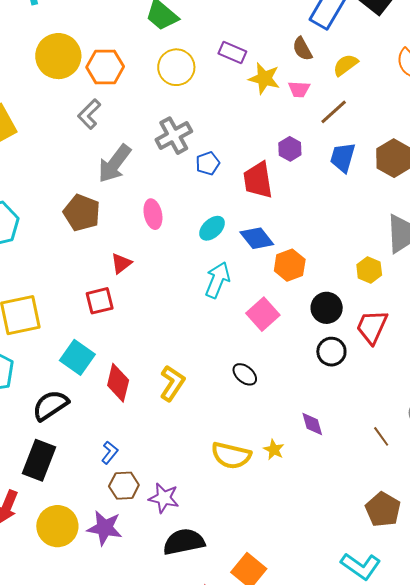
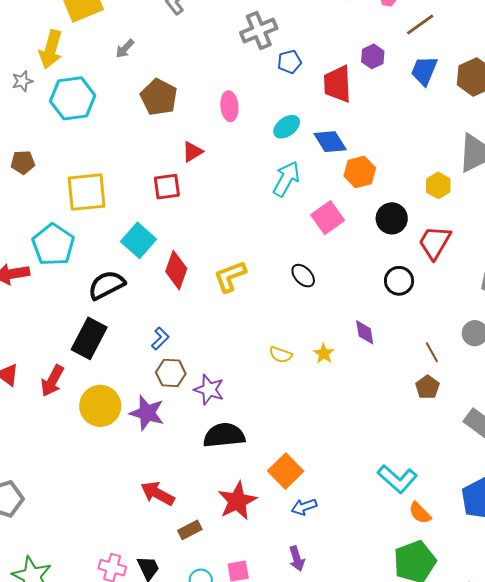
gray arrow: (115, 164) -> (125, 49), moved, size x0.5
black circle: (331, 352) -> (399, 281), moved
yellow L-shape: (172, 383) -> (230, 276), turned -150
yellow semicircle: (231, 455) -> (281, 355), size x0.6
brown pentagon: (383, 510) -> (427, 387), moved, size x0.7

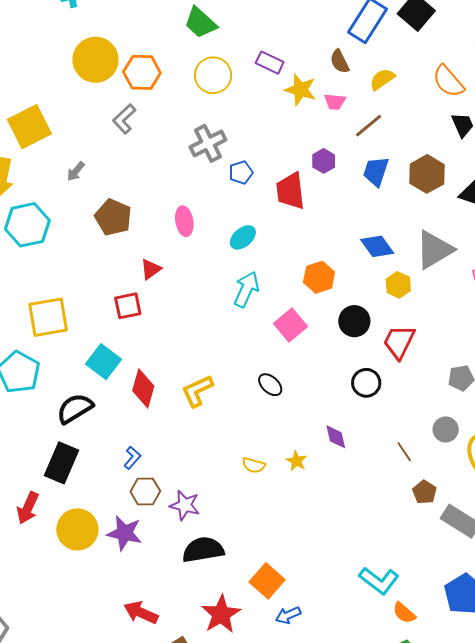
blue diamond: (330, 142) -> (377, 246), moved
brown pentagon: (427, 387) -> (424, 492), moved

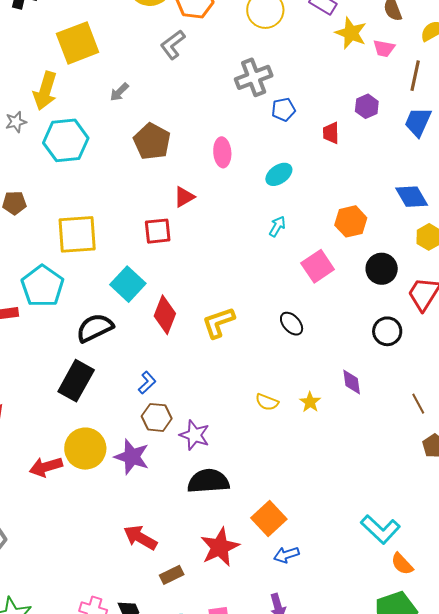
brown line: (369, 126) -> (415, 76), turned -44
red trapezoid: (290, 191) -> (331, 133), size x0.6
cyan arrow: (246, 289) -> (277, 226), size x0.6
red arrow: (28, 508) -> (46, 467), moved, turned 44

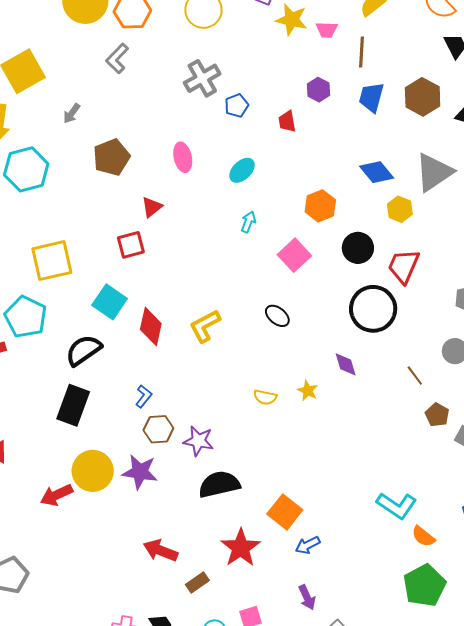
brown pentagon: (152, 141) -> (111, 157), turned 30
black circle: (387, 331) -> (373, 309), size x1.6

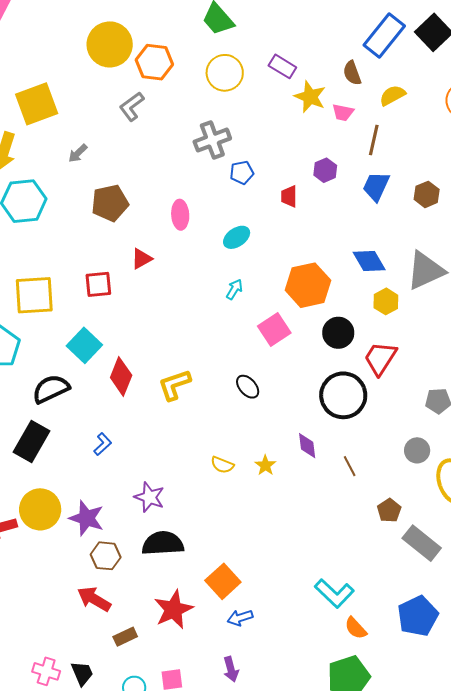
brown hexagon: (423, 97) -> (427, 194), size x0.7
orange hexagon: (320, 206) -> (308, 285), size x1.4
red square: (131, 245) -> (98, 284), moved
brown line: (415, 376) -> (350, 466), moved
brown hexagon: (158, 429) -> (106, 556), moved

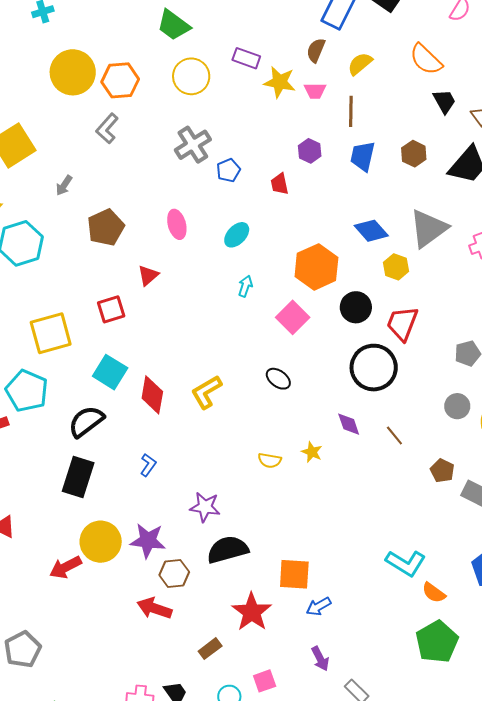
brown semicircle: (352, 73) -> (316, 50), turned 55
orange square: (223, 581) -> (294, 574), turned -32
red arrow: (94, 599) -> (154, 608), moved

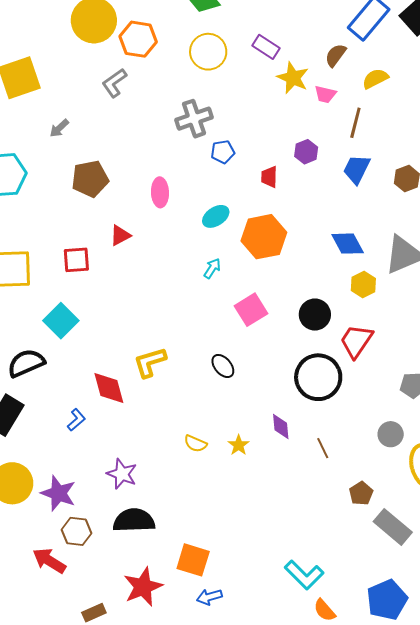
orange hexagon: (316, 267) -> (264, 237), moved
red diamond: (152, 395) -> (109, 388), moved, turned -39

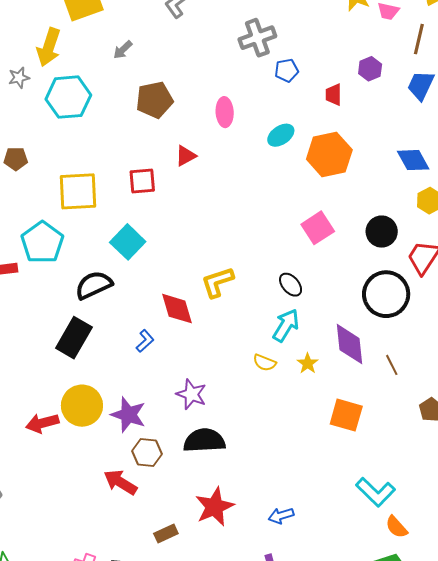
cyan arrow: (212, 268) -> (286, 325), moved, size x1.6
purple diamond: (281, 427) -> (350, 344), size x1.6
orange square: (193, 560) -> (346, 415), moved

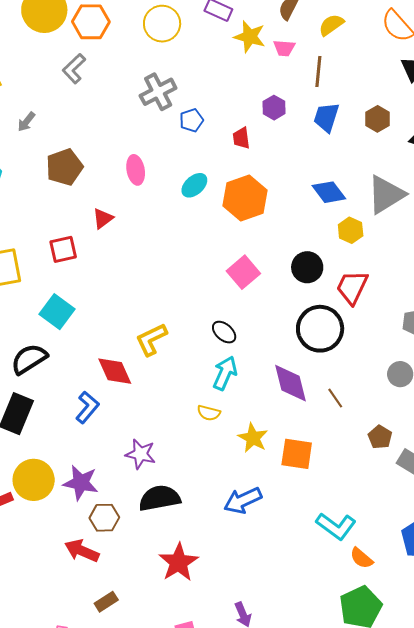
blue L-shape: (145, 341) -> (87, 407), size x1.4
yellow star: (308, 363) -> (253, 438), moved, size x1.4
blue arrow: (281, 516) -> (243, 500), moved, size x1.5
brown rectangle: (166, 534) -> (106, 602), moved

